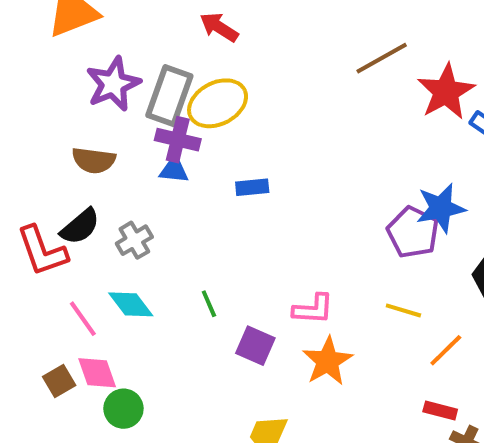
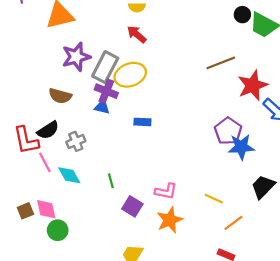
purple pentagon: (413, 232) -> (228, 131), moved
pink line: (83, 319) -> (45, 162), moved

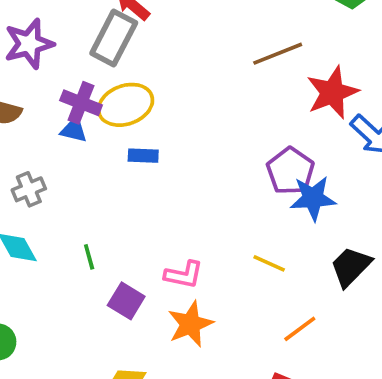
gray rectangle: (105, 67) -> (114, 38), moved
yellow ellipse: (130, 75) -> (126, 105), moved
yellow line: (214, 199) -> (269, 263), moved

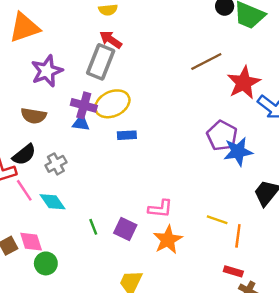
green line: (89, 257) -> (93, 227), moved
yellow line: (269, 263) -> (217, 220), moved
orange line: (300, 329) -> (238, 236), turned -40

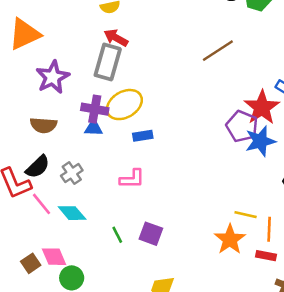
red star: (244, 83) -> (262, 107), moved
pink L-shape: (160, 209) -> (132, 179), moved
orange star: (168, 240) -> (230, 239), moved
red rectangle: (233, 271) -> (266, 256), moved

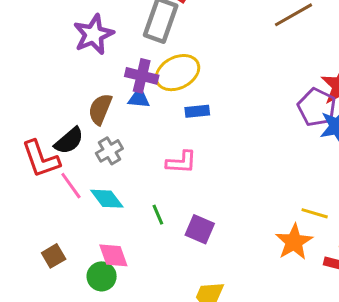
brown semicircle: (43, 125) -> (100, 109), moved, turned 105
green line: (117, 235) -> (158, 215), moved
pink diamond: (54, 257) -> (113, 255), moved

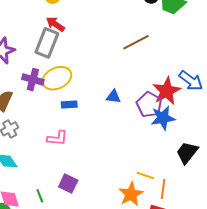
blue triangle: (139, 98) -> (113, 97), moved
green line: (158, 215) -> (40, 196), moved

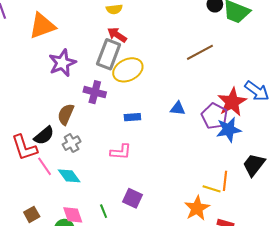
yellow ellipse: (57, 78) -> (128, 70), moved
orange line: (163, 189) -> (225, 181), moved

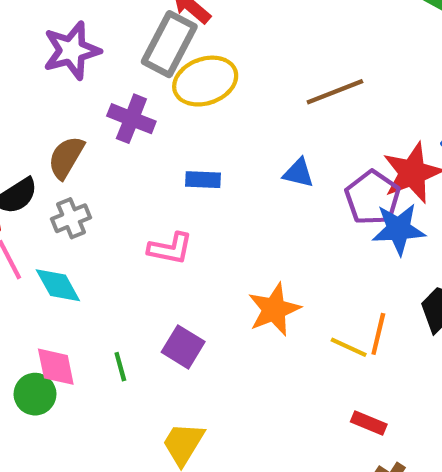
brown line: (200, 52) -> (335, 92), moved
orange star: (197, 208) -> (274, 309), moved

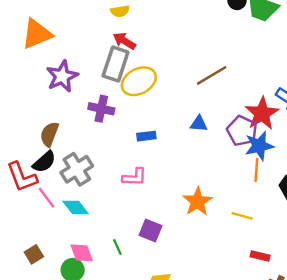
brown semicircle: (66, 157) -> (49, 134), moved
gray cross: (71, 218) -> (77, 169), size x1.5
orange line: (378, 334) -> (256, 170), moved

